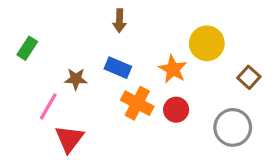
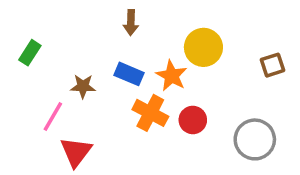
yellow circle: (207, 43) -> (203, 47), moved
orange star: (173, 69) -> (172, 76), moved
brown square: (249, 77) -> (273, 65), moved, turned 30

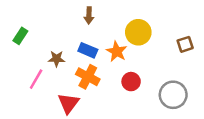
orange cross: (150, 113) -> (88, 77), moved
red triangle: (76, 152) -> (69, 103), moved

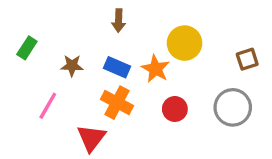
brown star: (57, 59) -> (72, 66), moved
gray circle: (173, 95) -> (233, 107), moved

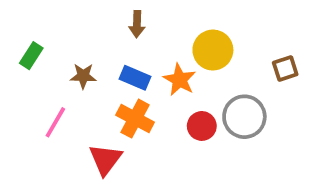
gray circle: (233, 107) -> (244, 117), moved

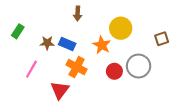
blue rectangle: (135, 78) -> (67, 44), moved

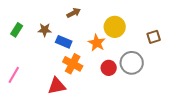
brown arrow: (78, 13) -> (74, 13), turned -120
brown star: (47, 43) -> (45, 30), moved
pink line: (31, 69) -> (14, 75), moved
red triangle: (60, 90) -> (57, 86), turned 42

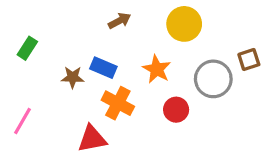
yellow circle: (115, 27) -> (184, 24), moved
brown star: (45, 30) -> (73, 77), moved
gray circle: (132, 63) -> (213, 79), moved

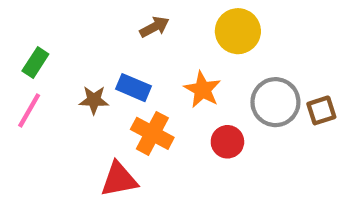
brown square: (249, 60) -> (321, 110), moved
pink line: (22, 121) -> (29, 110), moved

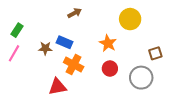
yellow circle: (238, 31) -> (130, 19), moved
orange star: (202, 90) -> (108, 43), moved
gray circle: (275, 102) -> (141, 78), moved

